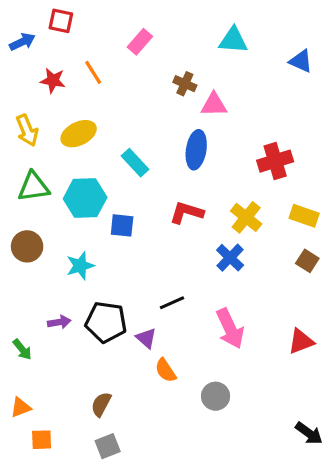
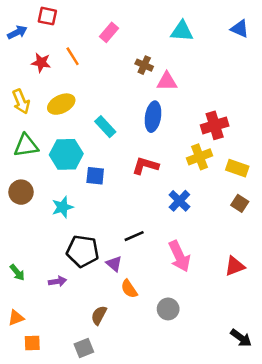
blue triangle: (301, 61) -> (240, 29), moved
yellow cross: (246, 217) -> (200, 157), moved, turned 30
purple arrow: (59, 322) -> (57, 281), moved
brown semicircle: (101, 404) -> (99, 315), moved

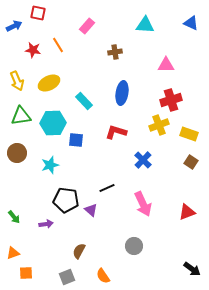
brown cross: (144, 65) -> (115, 52), turned -32
pink triangle: (167, 81) -> (166, 65), moved
orange semicircle: (129, 289) -> (103, 276), moved

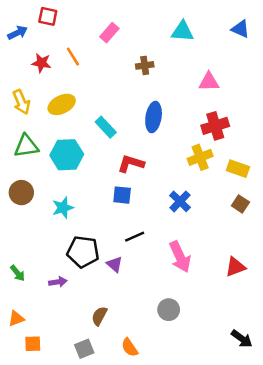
red L-shape: (116, 132) -> (131, 164), moved
blue square: (76, 140) -> (122, 195), moved

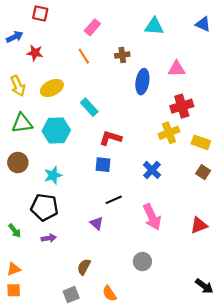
blue arrow: (18, 33) -> (15, 37), moved
orange line: (73, 57) -> (84, 56), moved
blue ellipse: (154, 117) -> (142, 82), moved
black pentagon: (83, 252) -> (44, 207), moved
orange square: (33, 344) -> (14, 290), moved

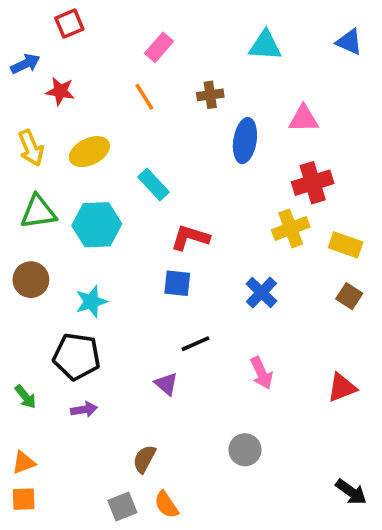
red square: (40, 13) -> (69, 24), turned -35
pink arrow: (152, 217) -> (261, 373), size x0.7
orange semicircle: (109, 293) -> (166, 505), moved

